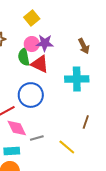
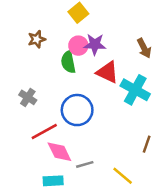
red triangle: (40, 64) -> (107, 72), moved
cyan cross: (77, 79) -> (135, 90), turned 30

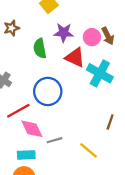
pink circle: (78, 46) -> (92, 37), moved

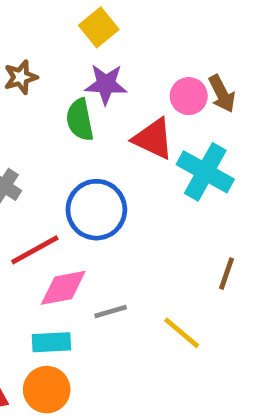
purple star: (64, 33) -> (106, 84), moved
pink diamond: (32, 129) -> (63, 288), turned -75

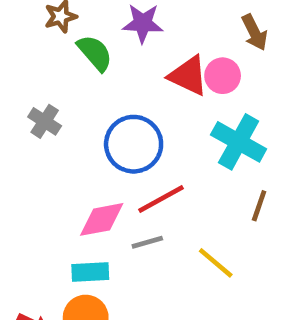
pink circle: (189, 96) -> (223, 76), moved
green semicircle: (80, 120) -> (95, 53), moved, turned 150
cyan cross: (205, 172) -> (239, 142), moved
red line: (35, 250) -> (161, 199), moved

